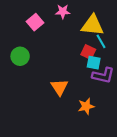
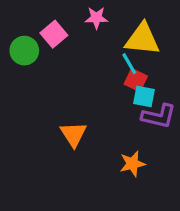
cyan line: (101, 41) -> (129, 64), moved
green circle: (20, 56) -> (24, 51), moved
orange triangle: (59, 87) -> (73, 134), moved

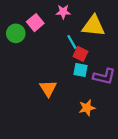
cyan line: (129, 64) -> (72, 42), moved
red square: (136, 80) -> (80, 54), moved
cyan square: (144, 96) -> (80, 70), moved

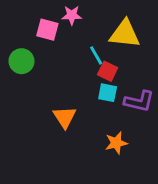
pink star: (63, 12) -> (72, 15), moved
pink square: (35, 23) -> (47, 30), turned -35
green circle: (16, 33) -> (22, 61), moved

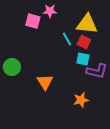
green circle: (22, 61) -> (12, 67), moved
red square: (108, 71) -> (84, 42), moved
cyan square: (108, 93) -> (83, 59), moved

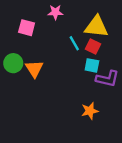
pink square: (33, 21) -> (27, 28), moved
green circle: (12, 67) -> (13, 63), moved
orange triangle: (45, 82) -> (34, 69), moved

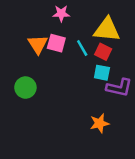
pink square: (27, 28) -> (56, 43), moved
green circle: (13, 63) -> (25, 88), moved
orange triangle: (34, 69) -> (38, 44), moved

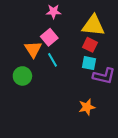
pink square: (56, 43) -> (49, 37), turned 35
orange triangle: (38, 44) -> (33, 49), moved
cyan line: (82, 48) -> (52, 60), moved

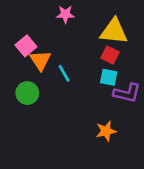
pink square: (49, 37) -> (26, 46), moved

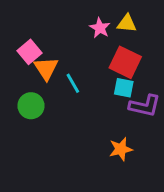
pink star: (65, 14) -> (100, 28), moved, turned 30
yellow triangle: (114, 31) -> (127, 23), moved, size x0.6
red square: (110, 55) -> (125, 62), size x1.5

